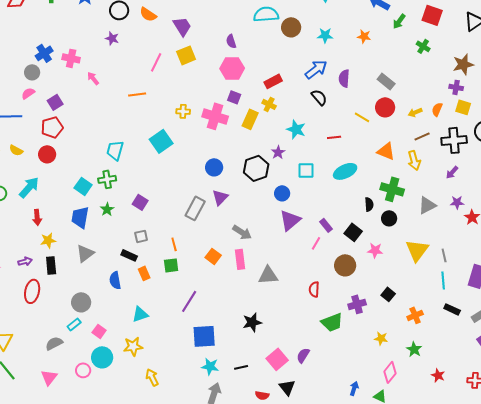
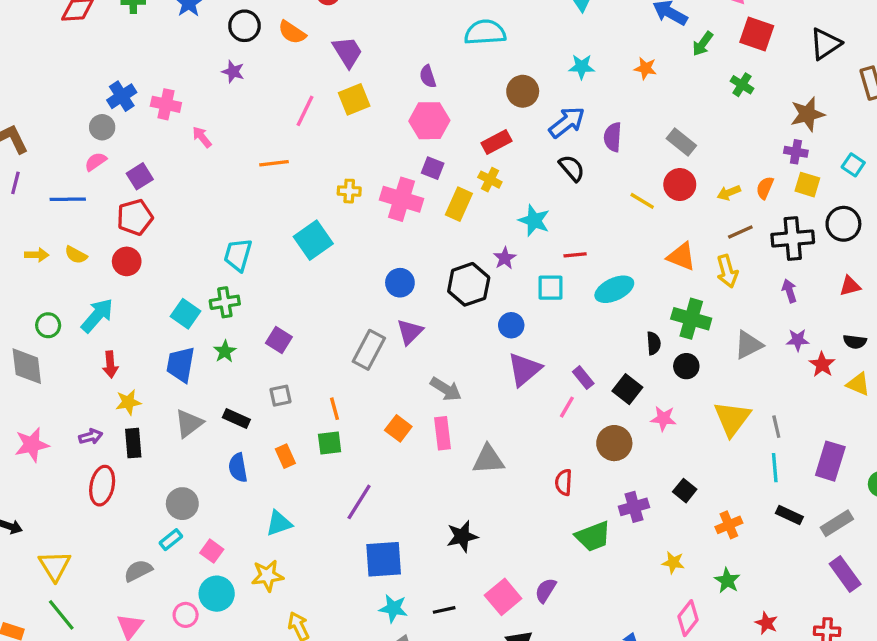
brown circle: (291, 27) -> (523, 91), moved
red line: (334, 137) -> (575, 255), moved
purple arrow: (452, 172) -> (789, 291), turned 120
black rectangle: (129, 255) -> (236, 419), moved

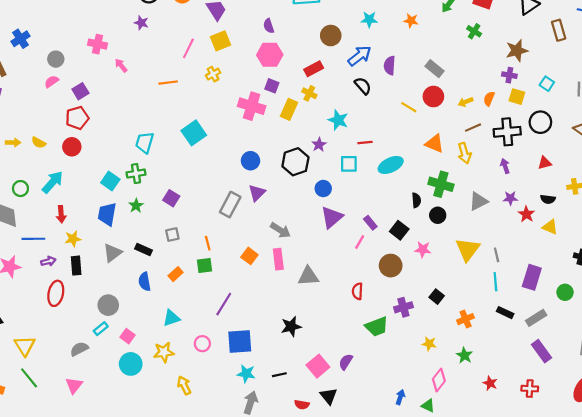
blue cross: (122, 96) -> (20, 39), moved
yellow cross: (349, 191) -> (213, 74), moved, turned -32
blue line: (68, 199) -> (33, 239), moved
orange rectangle: (285, 456) -> (176, 274), turned 72
pink circle: (186, 615) -> (202, 344), moved

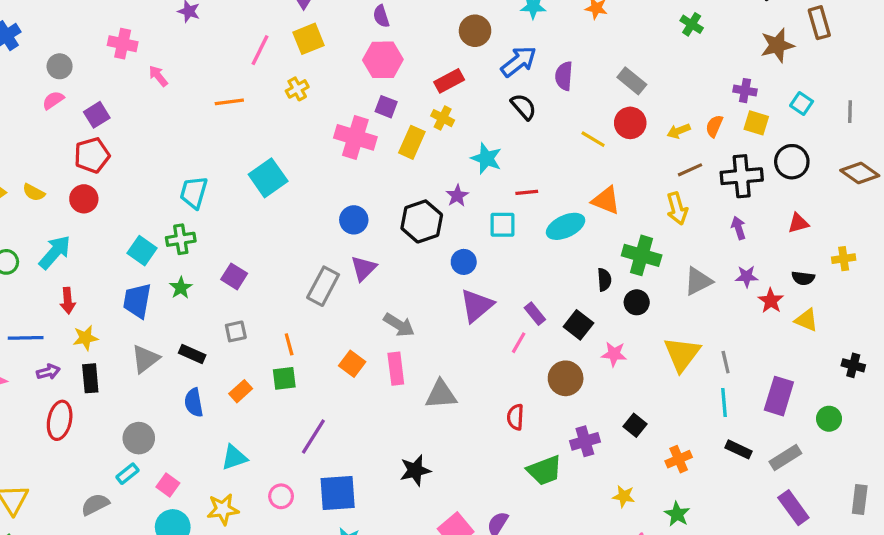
brown star: (517, 51) -> (777, 45), moved
orange triangle: (434, 144) -> (606, 200), moved

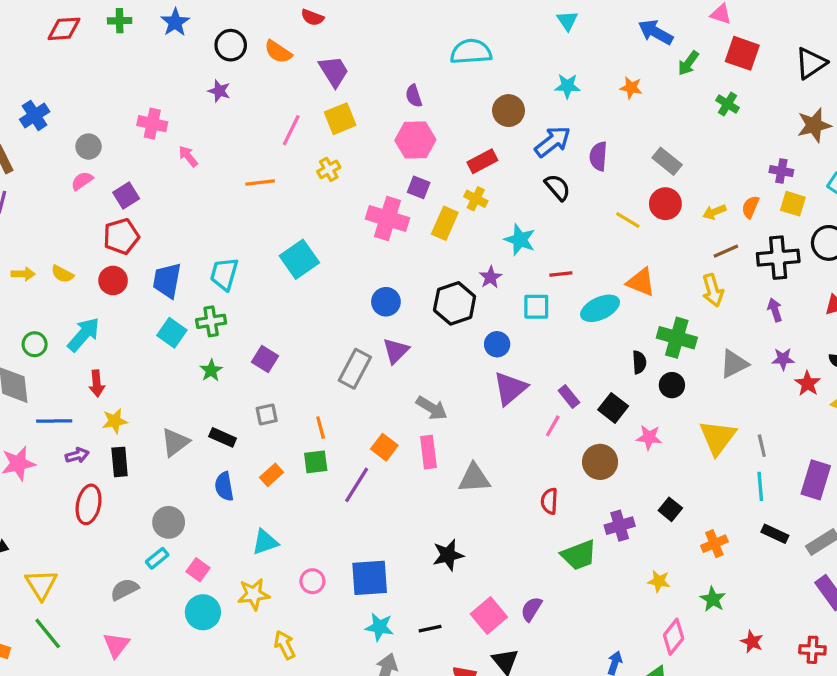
blue trapezoid: (137, 301) -> (167, 281), moved
purple line: (313, 436) -> (357, 485), moved

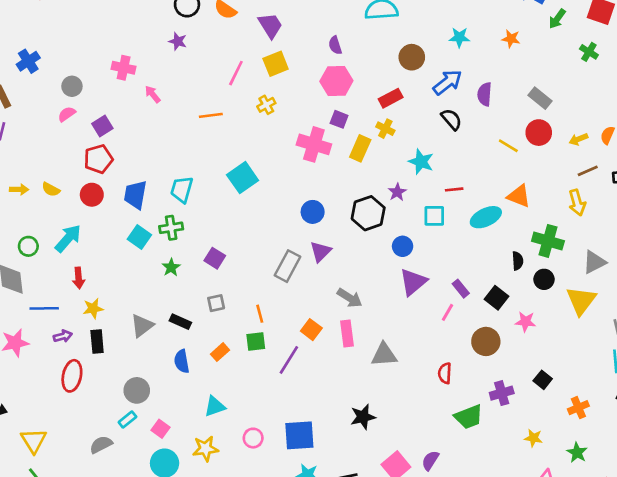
yellow triangle: (718, 437) -> (581, 300), moved

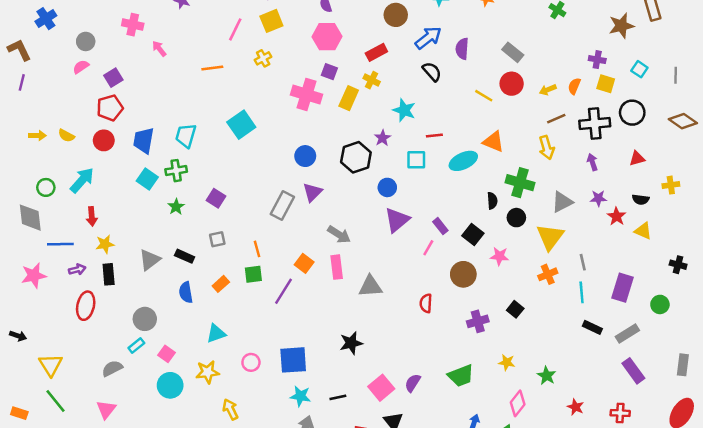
orange cross: (578, 408) -> (548, 274), moved
green trapezoid: (469, 417) -> (461, 376), moved

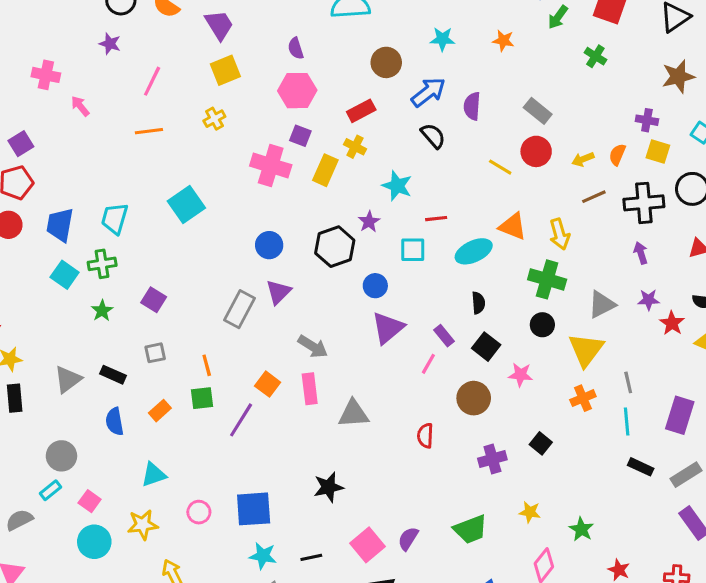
pink line: (235, 29) -> (152, 81), moved
yellow arrow: (547, 148) -> (560, 234), moved
black semicircle: (492, 201) -> (478, 303), moved

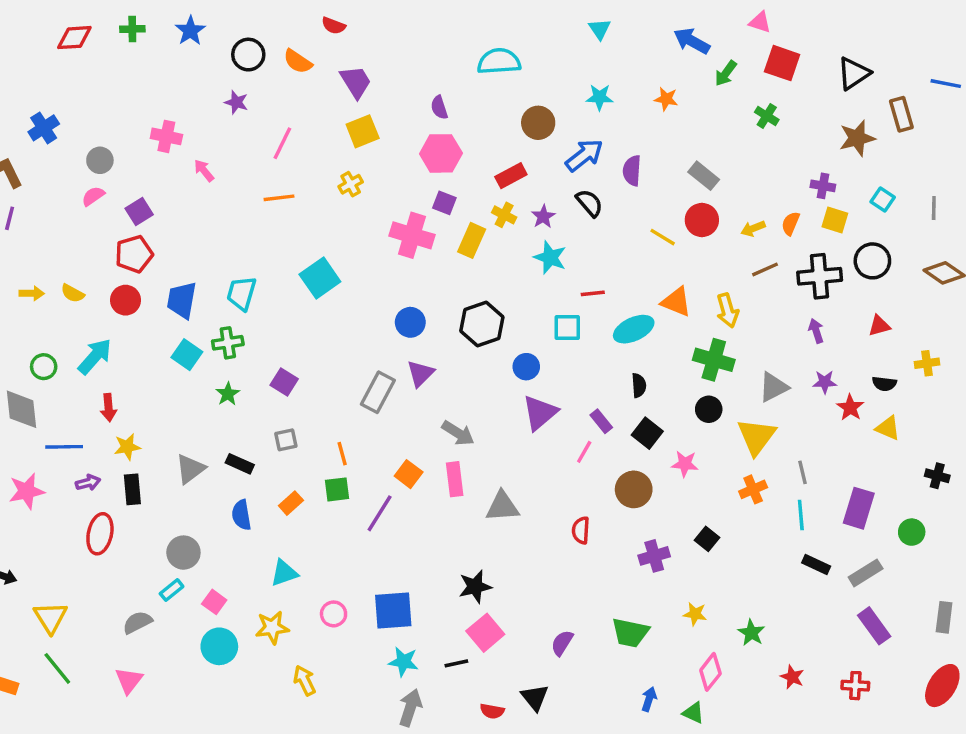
purple star: (369, 222) -> (543, 217), moved
green trapezoid: (471, 529) -> (630, 633), turned 33
pink square: (367, 545) -> (485, 633), moved

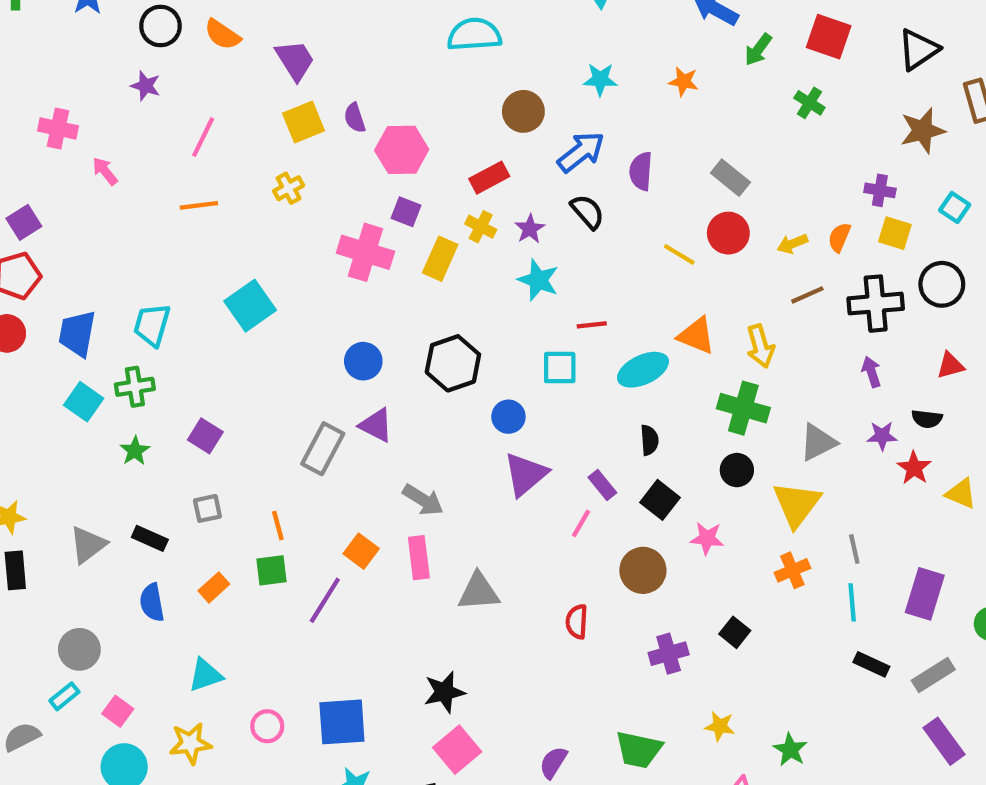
purple semicircle: (439, 107) -> (355, 118), moved
purple triangle: (421, 373) -> (376, 425), turned -48
black semicircle: (884, 384) -> (927, 419), moved

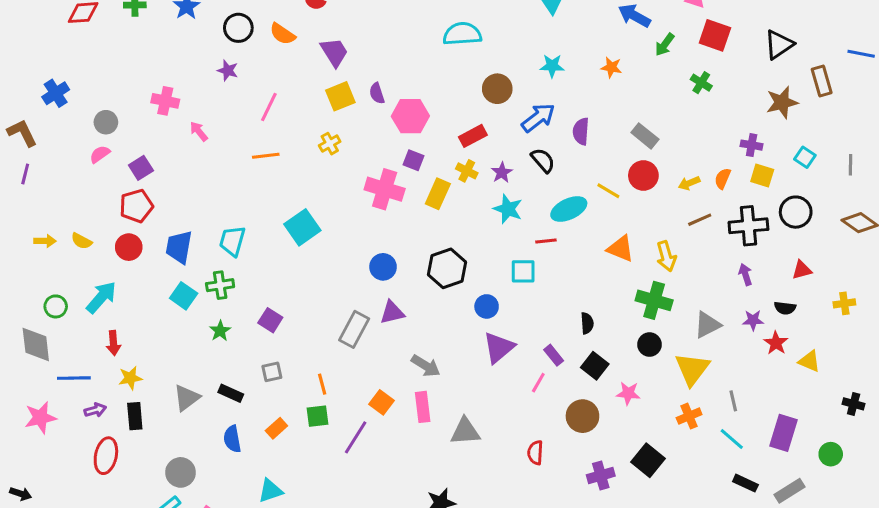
cyan ellipse: (643, 370) -> (569, 209), moved
purple triangle: (376, 425) -> (392, 313), turned -40
cyan line: (852, 602) -> (732, 439), turned -44
black square: (735, 632) -> (648, 460), size x1.5

